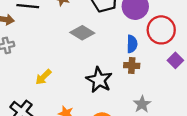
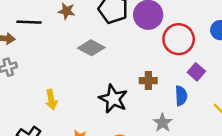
blue semicircle: (132, 44) -> (181, 96), moved
yellow arrow: (43, 77) -> (51, 100), turned -54

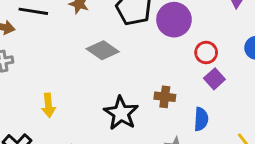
red circle: (179, 39) -> (206, 53), size x0.6
purple square: (196, 72) -> (214, 79), moved

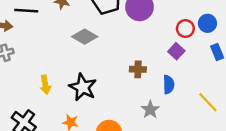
red circle: (206, 53) -> (185, 29), moved
black star: (121, 113) -> (83, 87), moved

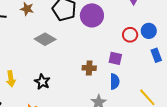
purple square: (176, 51) -> (115, 58), moved, turned -32
black star: (83, 87) -> (42, 82), size x0.7

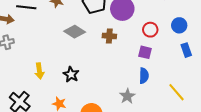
red circle: (130, 35) -> (150, 30), moved
brown cross: (89, 68) -> (109, 36), moved

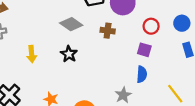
yellow arrow: (39, 71) -> (32, 54), moved
black star: (71, 74) -> (69, 54), moved

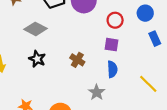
brown cross: (108, 31) -> (77, 60), moved, turned 32

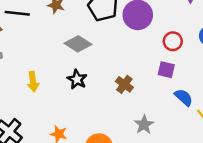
blue semicircle: (112, 69) -> (184, 97), moved, turned -49

